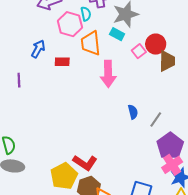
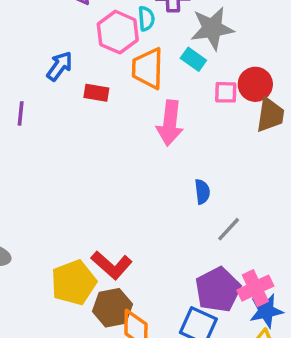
pink square: (139, 51) -> (226, 92), turned 32
gray line: (156, 120) -> (229, 229), moved
purple pentagon: (170, 146) -> (218, 290), moved

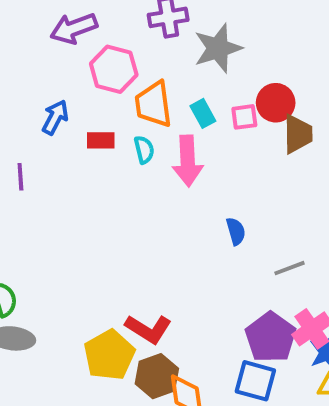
cyan semicircle: (146, 19) -> (144, 150), moved
cyan rectangle: (193, 59) -> (203, 113), moved, turned 35
gray line: (229, 229) -> (289, 268), moved, turned 36

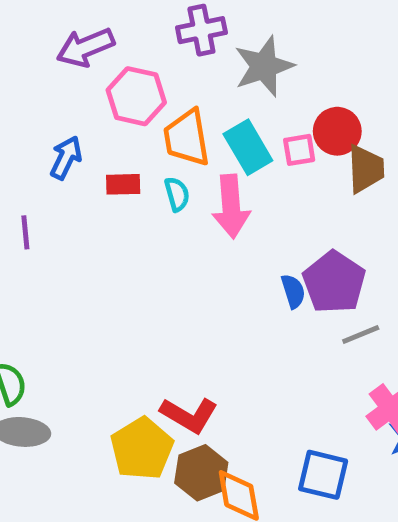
cyan rectangle: (203, 113) -> (248, 147), size x1.5
purple pentagon: (271, 337) -> (334, 282), moved

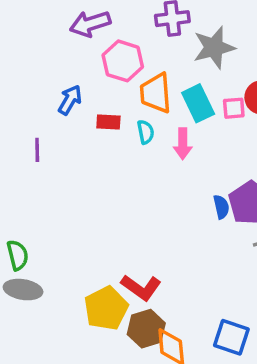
pink arrow: (231, 206) -> (183, 144), size x0.7

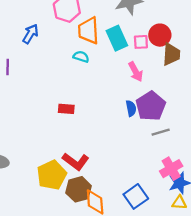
red rectangle: (108, 122) -> (66, 109), moved
cyan semicircle: (146, 132) -> (81, 57), turned -63
pink arrow: (183, 144) -> (136, 72), moved, turned -30
blue square: (231, 337) -> (136, 196), turned 35

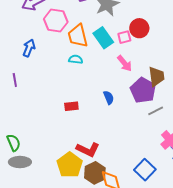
brown trapezoid: (171, 54) -> (156, 76), moved
blue semicircle: (131, 108) -> (109, 98), moved

